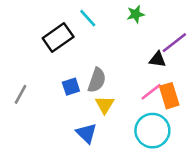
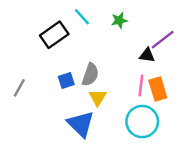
green star: (136, 14) -> (119, 20), moved
pink line: (151, 92) -> (141, 85), turned -45
blue triangle: (86, 133) -> (81, 124), size x1.4

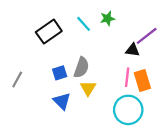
cyan line: (82, 17) -> (84, 24), moved
blue triangle: (81, 124) -> (62, 101), moved, size x0.7

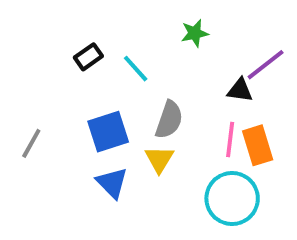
cyan line: (84, 24) -> (136, 69), moved
black rectangle: (49, 32) -> (88, 57), size x0.6
gray semicircle: (81, 67) -> (169, 120), moved
blue square: (60, 73) -> (108, 132), size x1.5

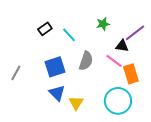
green star: (195, 33) -> (103, 24), moved
pink line: (230, 139) -> (114, 61), moved, turned -60
yellow triangle: (159, 159) -> (76, 103), moved

